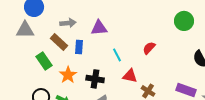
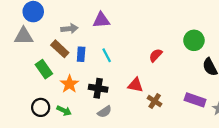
green circle: (184, 21) -> (194, 40), moved
purple triangle: (99, 28) -> (101, 20), moved
cyan line: (117, 55) -> (107, 55), moved

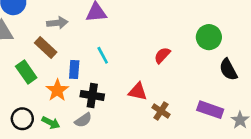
blue rectangle: (81, 54) -> (74, 70), moved
gray semicircle: (105, 112) -> (83, 120), moved

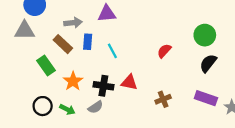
blue rectangle: (74, 70) -> (88, 42), moved
black semicircle: (228, 70) -> (208, 63), moved, turned 66
red triangle: (138, 92) -> (129, 82), moved
brown cross: (161, 111) -> (163, 99), turned 35

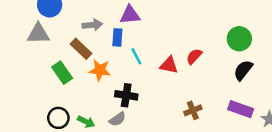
blue rectangle: (88, 42) -> (117, 37), moved
orange star: (73, 81) -> (100, 70), moved, turned -30
red triangle: (129, 82) -> (169, 65), moved

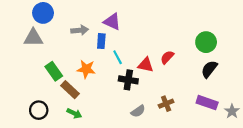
purple triangle: (130, 15) -> (112, 22), turned 30
brown rectangle: (81, 49) -> (70, 90), moved
black cross: (126, 95) -> (128, 80), moved
black circle: (58, 118) -> (39, 110), moved
gray semicircle: (117, 119) -> (138, 111), moved

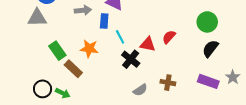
black cross: (128, 80) -> (131, 59), turned 30
brown cross: (166, 104) -> (168, 83), turned 32
gray star: (232, 111) -> (233, 77), moved
green arrow: (74, 113) -> (63, 93), moved

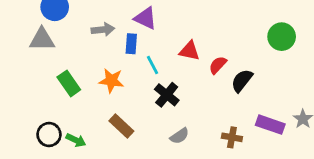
green circle: (207, 22) -> (282, 37), moved
red triangle: (148, 44) -> (189, 51), moved
black semicircle: (210, 49) -> (242, 81), moved
brown rectangle: (73, 69) -> (121, 126), moved
brown cross: (168, 83) -> (232, 137), moved

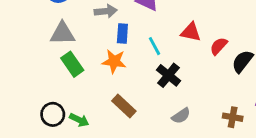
gray triangle: (42, 39) -> (62, 33), moved
blue rectangle: (131, 44) -> (122, 33), moved

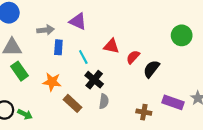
orange star: (114, 61) -> (52, 82), moved
brown rectangle: (124, 106) -> (73, 103), moved
gray semicircle: (181, 116) -> (104, 101), moved, turned -48

